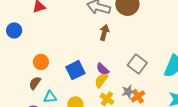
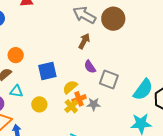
gray square: (137, 64) -> (109, 79), turned -30
purple semicircle: (103, 69) -> (90, 67), moved
orange cross: (138, 96) -> (79, 99), moved

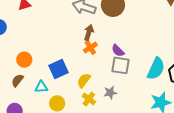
purple semicircle: (90, 67) -> (118, 51), moved
cyan triangle: (16, 91) -> (41, 87), moved
orange cross: (79, 99) -> (90, 48), moved

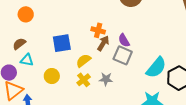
brown arrow: (89, 33) -> (103, 43), moved
orange cross: (90, 48) -> (98, 30), turned 32
orange circle: (24, 60) -> (26, 14), moved
cyan triangle: (41, 87) -> (27, 60), moved

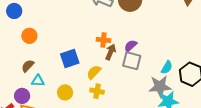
purple semicircle: (124, 40) -> (131, 46), turned 88
cyan semicircle: (156, 68) -> (167, 67), size x0.6
gray star: (106, 79) -> (160, 86), moved, size x1.6
yellow cross: (84, 80) -> (97, 91), turned -32

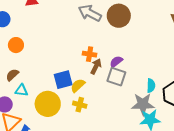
blue square: (70, 58) -> (63, 80), moved
cyan semicircle: (167, 67) -> (151, 86), turned -32
yellow circle: (65, 92) -> (48, 104), size x1.6

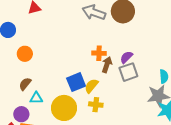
gray square: (116, 77) -> (128, 72), turned -30

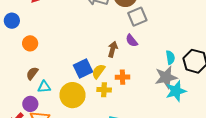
orange cross: (99, 53) -> (123, 77), moved
purple semicircle: (126, 57) -> (132, 41), turned -80
gray square: (128, 72) -> (137, 17), moved

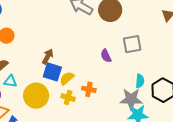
gray square: (137, 17) -> (132, 44), moved
brown arrow: (113, 49) -> (48, 56), moved
blue square: (83, 68) -> (52, 72), turned 30

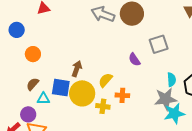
blue square: (52, 72) -> (61, 88), moved
yellow semicircle: (67, 78) -> (105, 80), moved
yellow circle: (36, 96) -> (82, 93), moved

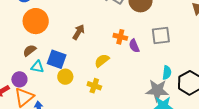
orange circle: (33, 54) -> (36, 21), size x1.6
brown arrow: (77, 69) -> (79, 32), moved
yellow circle: (82, 93) -> (65, 77), moved, size x0.6
orange cross: (122, 95) -> (120, 37), moved

